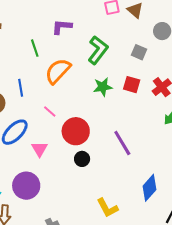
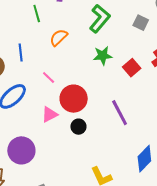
orange semicircle: (58, 71) -> (59, 38), size x0.7
red square: (132, 85) -> (132, 68), moved, turned 30
pink triangle: (40, 149) -> (50, 114), moved, turned 30

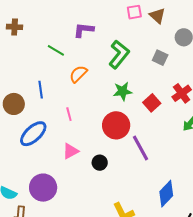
green line: (37, 13) -> (56, 50), turned -42
pink line: (49, 77) -> (69, 114), turned 32
red circle: (74, 99) -> (116, 125), moved

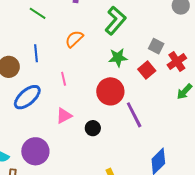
green line: (56, 50) -> (38, 13), moved
gray square: (160, 58) -> (156, 46), moved

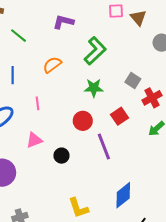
red square: (147, 70) -> (120, 116), moved
red circle: (110, 91) -> (83, 121), size x0.7

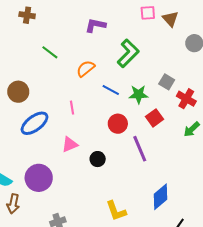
green line: (18, 36) -> (50, 52), moved
blue line: (13, 75) -> (111, 90), moved, turned -60
green star: (94, 88) -> (138, 94), moved
red cross: (152, 98) -> (186, 99), turned -30

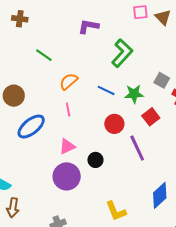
orange semicircle: (86, 69) -> (69, 81), moved
purple circle: (39, 178) -> (67, 176), moved

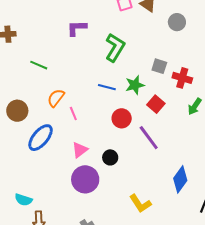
orange semicircle: (69, 81) -> (56, 98), moved

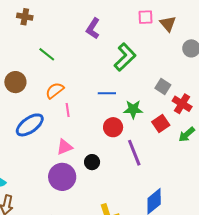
purple L-shape: (77, 28) -> (93, 28), turned -70
green star: (135, 85) -> (133, 109), moved
blue line: (107, 87) -> (107, 93), turned -30
red square: (156, 104) -> (161, 124), moved
brown circle: (17, 111) -> (15, 82), moved

